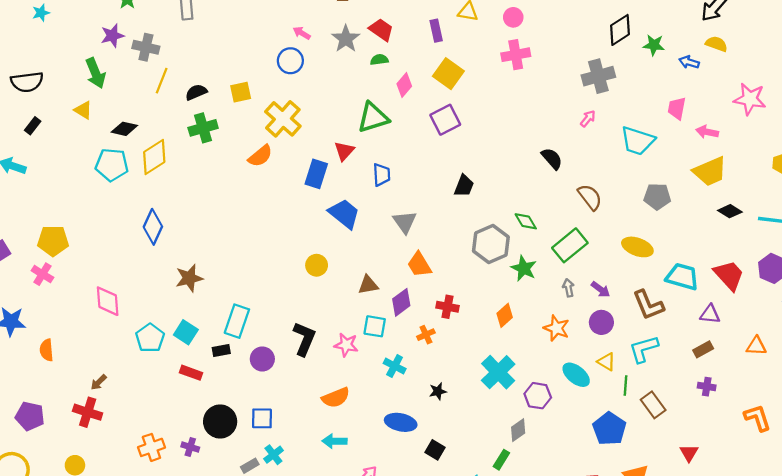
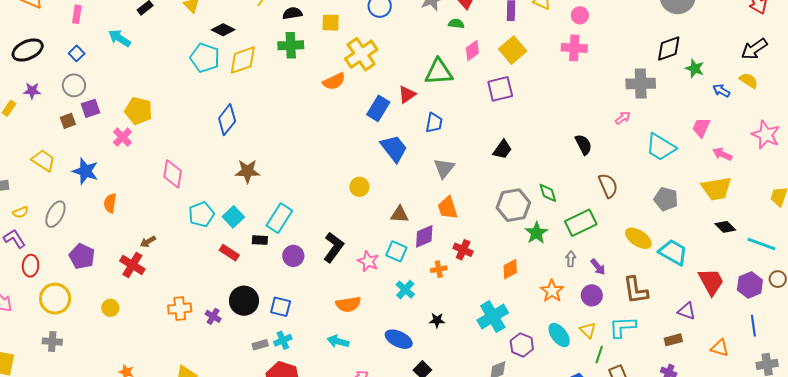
cyan trapezoid: (682, 277) -> (673, 252), moved

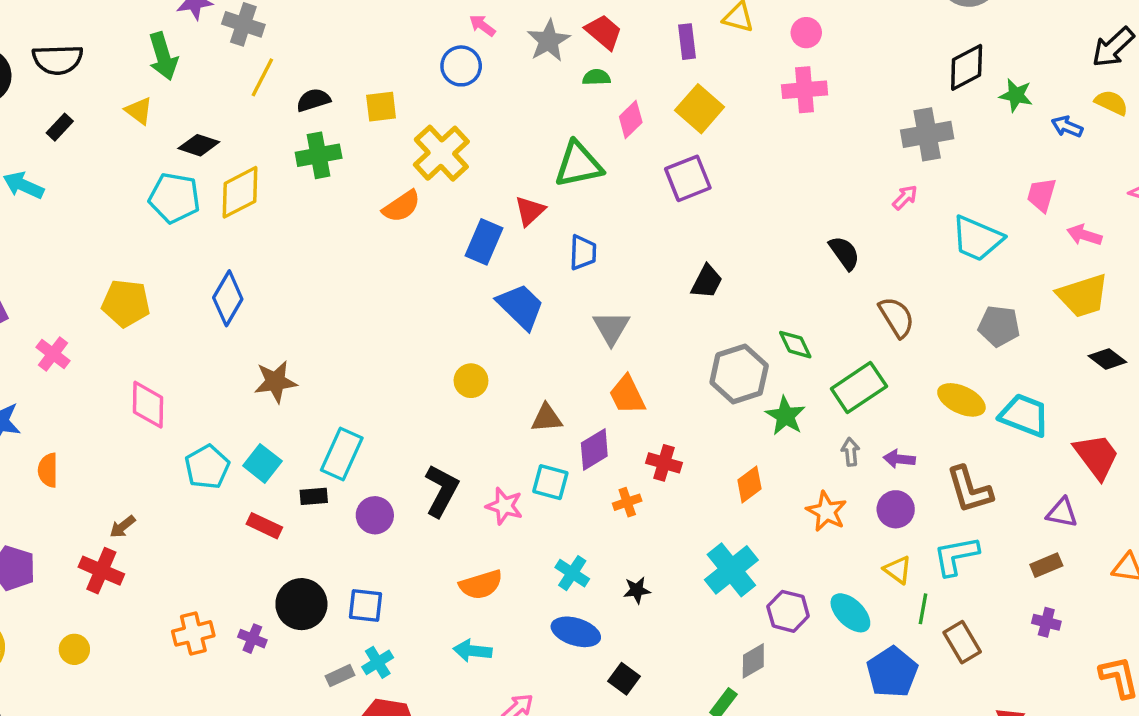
yellow pentagon: (139, 111) -> (126, 303), moved
purple arrow: (598, 267) -> (899, 459), turned 144
cyan cross: (405, 290) -> (572, 573), moved
cyan ellipse: (559, 335) -> (850, 613), moved

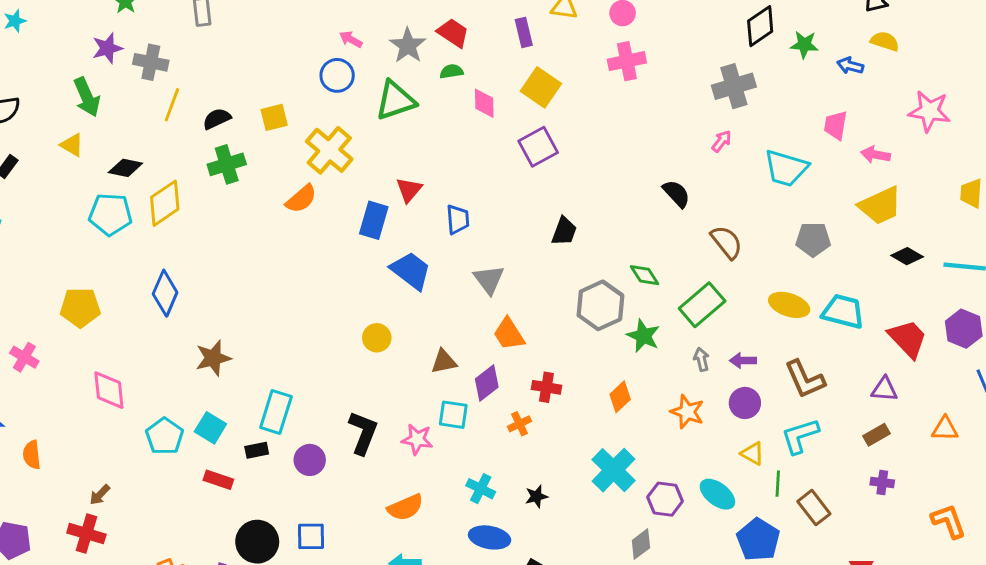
pink diamond: (631, 119) -> (484, 103), turned -40
green triangle: (578, 164) -> (395, 101), moved

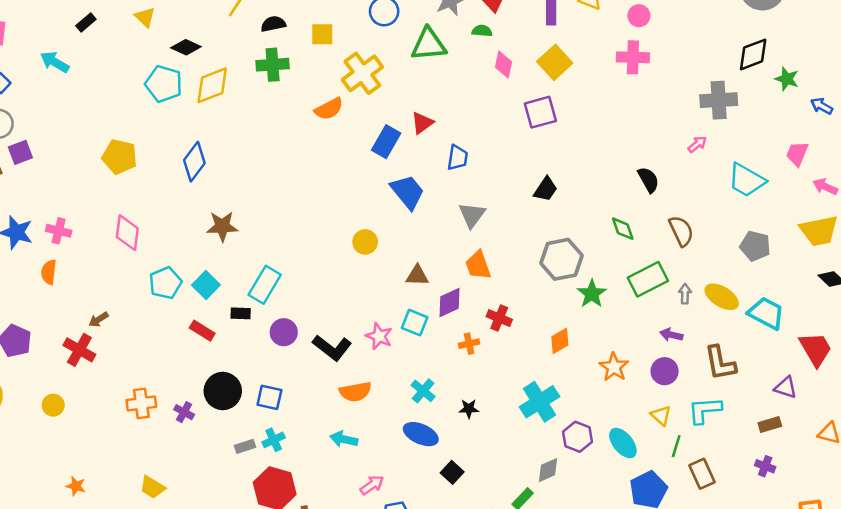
green diamond: (644, 275) -> (623, 229), moved
pink cross: (24, 357) -> (59, 231), moved, turned -30
gray arrow: (701, 359) -> (685, 294), moved
black L-shape: (363, 433) -> (332, 348), moved, turned 93

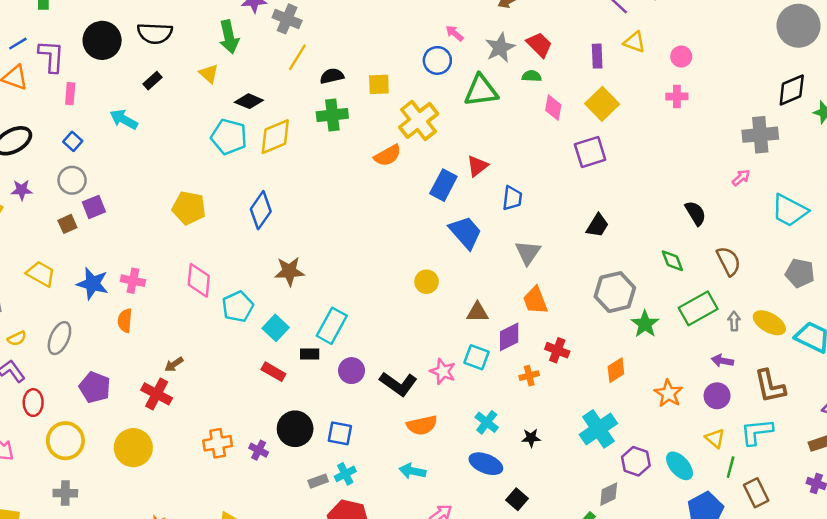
pink cross: (633, 57) -> (677, 97), size x0.7
cyan pentagon: (165, 283) -> (238, 307), moved
yellow circle: (53, 405) -> (133, 448), size x1.8

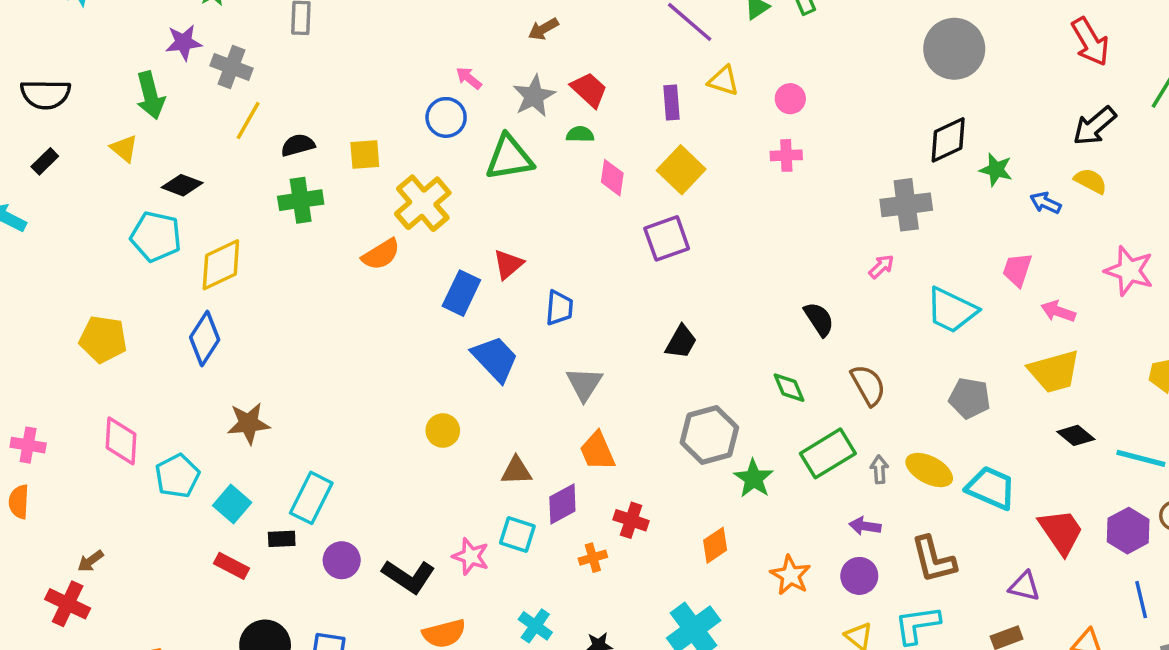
yellow diamond: (275, 137) -> (221, 265), moved

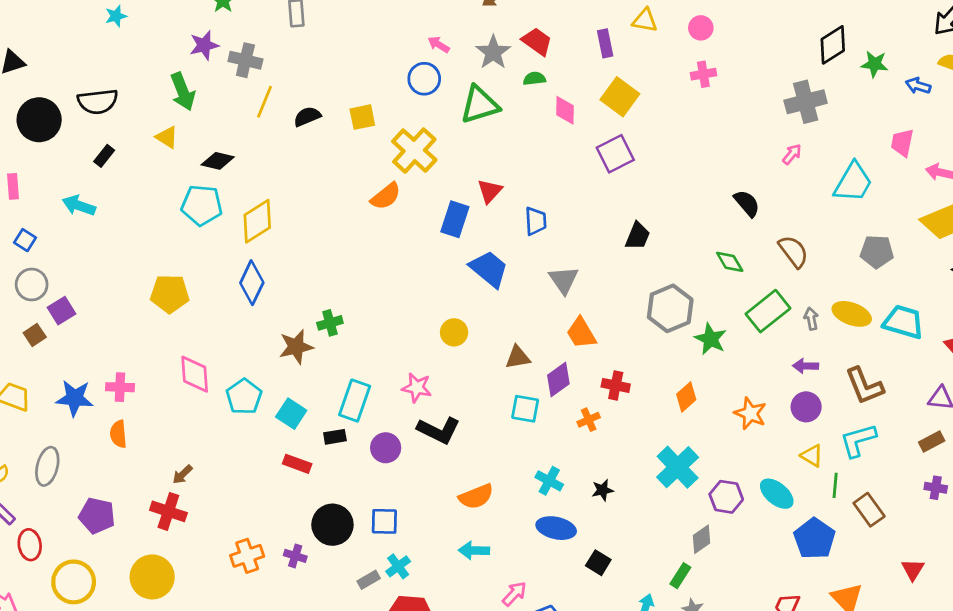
green cross: (301, 200) -> (330, 323), moved, size x0.7
cyan trapezoid: (952, 310) -> (853, 182), turned -78
pink star: (471, 556) -> (417, 388), moved
black L-shape: (409, 576) -> (439, 430), moved

